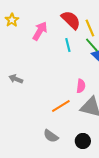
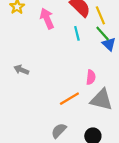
pink arrow: (40, 31) -> (47, 19), turned -54
gray semicircle: (51, 136) -> (59, 131), turned 98

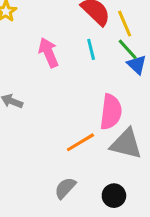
pink arrow: (47, 19) -> (48, 52), moved
pink semicircle: (91, 77) -> (111, 112), size x1.6

